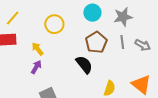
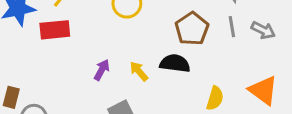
yellow arrow: (38, 49) -> (139, 71), moved
black semicircle: (84, 65) -> (175, 63), turned -42

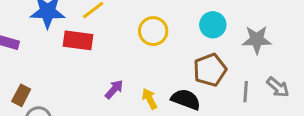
gray line: (232, 27) -> (246, 92), moved

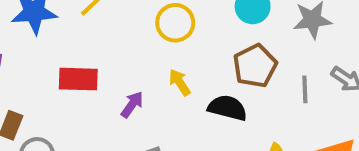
red rectangle: (78, 40) -> (78, 79), moved
yellow arrow: (150, 99) -> (180, 82), moved

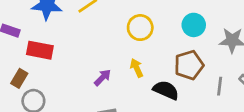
red rectangle: (78, 79) -> (40, 50), moved

